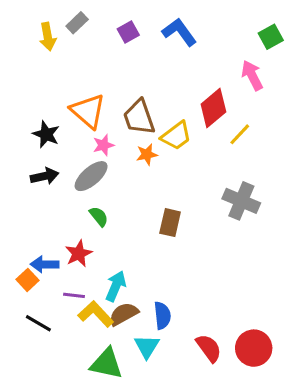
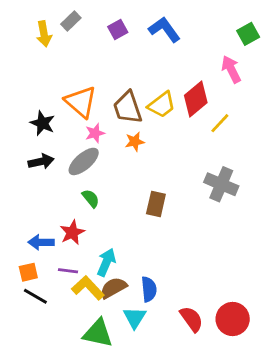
yellow trapezoid: (176, 136) -> (162, 105), moved
orange square: (28, 280) -> (28, 272), moved, turned 30

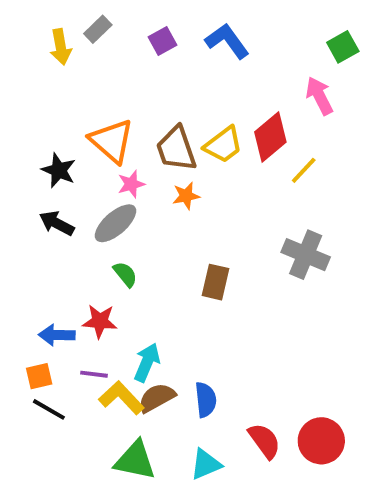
black arrow: (41, 161) -> (57, 223), turned -140
red star: (72, 232) -> (100, 321), turned 30
cyan triangle: (135, 318) -> (206, 464), moved, turned 35

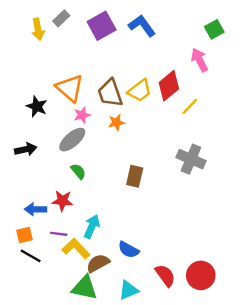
purple square: (163, 41) -> (102, 26), size x1.6
black arrow: (57, 223) -> (26, 149), moved, turned 140
brown semicircle: (157, 398) -> (98, 263), moved
blue semicircle: (206, 400) -> (129, 250), turned 125

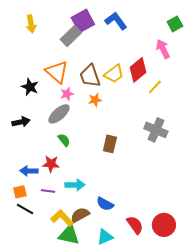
gray rectangle: (61, 18) -> (71, 36), moved, size x1.5
cyan arrow: (92, 226) -> (75, 185), turned 66
yellow L-shape: (76, 248) -> (62, 218), moved

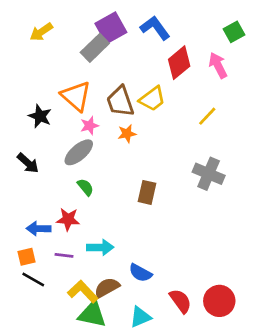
yellow arrow: (31, 24) -> (41, 32), turned 66
red diamond: (138, 70) -> (179, 63), moved
black arrow: (21, 122) -> (28, 163), turned 54

